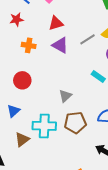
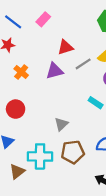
red triangle: (56, 23) -> (65, 47), moved
orange cross: (29, 45) -> (21, 72), turned 32
purple triangle: (60, 45) -> (55, 71), turned -42

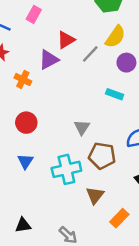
purple triangle: (55, 71) -> (49, 60), moved
brown pentagon: (73, 152) -> (102, 156), turned 30
brown triangle: (17, 171) -> (95, 195), moved

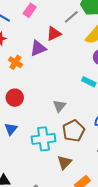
gray line: (90, 54) -> (71, 17), moved
brown pentagon: (102, 156) -> (73, 131), turned 30

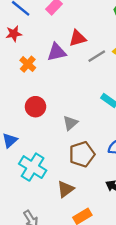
gray line: (71, 17) -> (97, 56), moved
red circle: (15, 98) -> (35, 107), moved
cyan cross: (43, 139) -> (33, 167), moved, turned 30

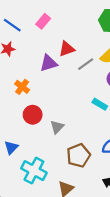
orange cross: (28, 64) -> (22, 87), moved
gray triangle: (70, 123) -> (57, 127), moved

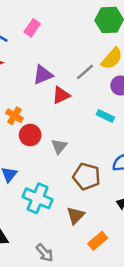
red triangle: (67, 49) -> (61, 95), moved
orange cross: (22, 87) -> (14, 116), moved
brown pentagon: (78, 155) -> (87, 176), turned -30

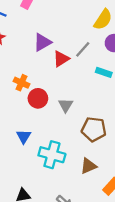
gray line: (85, 72) -> (83, 49), moved
brown triangle: (76, 215) -> (88, 166), turned 30

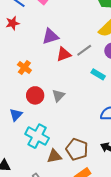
red circle: (38, 98) -> (35, 95), moved
brown pentagon: (94, 129) -> (77, 149), moved
brown triangle: (88, 166) -> (54, 156), moved

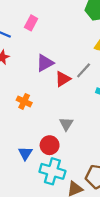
red circle: (35, 95) -> (50, 145), moved

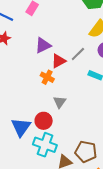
orange cross: (24, 101) -> (47, 77), moved
blue triangle: (25, 153) -> (21, 127), size x1.5

